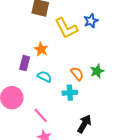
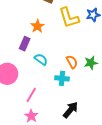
orange star: (41, 49) -> (37, 26), moved
pink line: (41, 115) -> (31, 95), turned 63

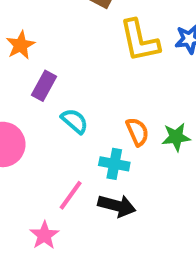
orange star: (37, 26) -> (21, 45), moved
pink line: (31, 95) -> (71, 195), moved
black arrow: (71, 110) -> (117, 206), moved, turned 60

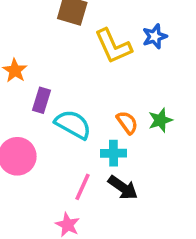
cyan semicircle: (74, 121) -> (73, 124), size x1.5
black arrow: (117, 206) -> (123, 188), turned 32

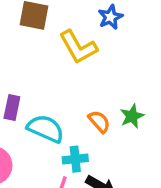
blue star: (155, 36) -> (110, 17), moved
cyan cross: (114, 153) -> (75, 159), moved

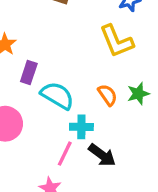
yellow L-shape: (78, 47) -> (117, 41), moved

